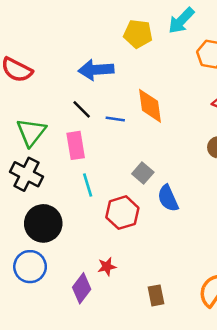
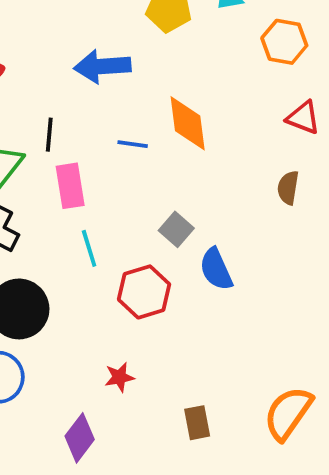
black line: (82, 109) -> (49, 135), moved, turned 50
purple diamond: (82, 288) -> (80, 438), moved

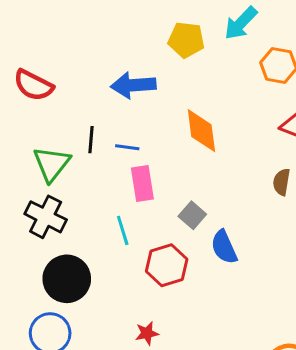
blue line: (133, 144) -> (127, 147), moved
pink rectangle: (70, 186) -> (142, 184), moved

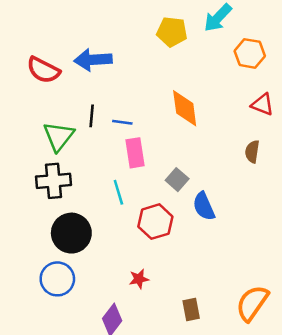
blue arrow: (133, 85) -> (93, 60), moved
black cross: (46, 217) -> (54, 181), turned -32

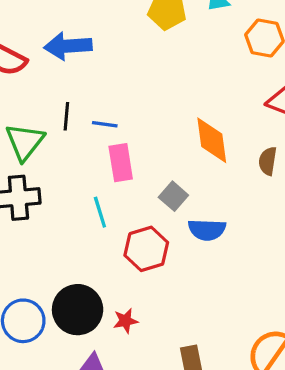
orange diamond: (185, 108) -> (212, 140), moved
blue semicircle: (204, 206) -> (207, 230), turned -64
black circle: (71, 233) -> (78, 310), moved

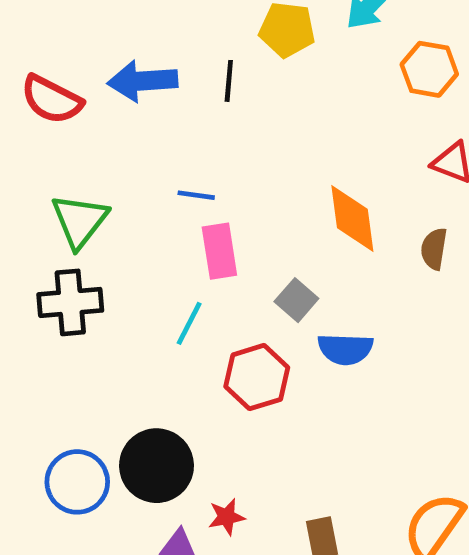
black line: (66, 116) -> (229, 81), moved
cyan line: (100, 212) -> (189, 323), turned 44
red star: (125, 321) -> (226, 517), moved

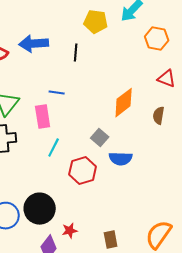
black line: (229, 81) -> (76, 53), moved
orange diamond: (352, 218) -> (124, 103), turned 60
pink rectangle: (219, 251) -> (43, 117), moved

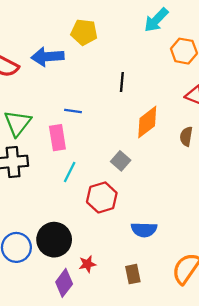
yellow pentagon: (96, 22) -> (84, 32), moved
black line: (76, 53) -> (122, 82), moved
blue semicircle: (121, 159) -> (144, 230), moved

